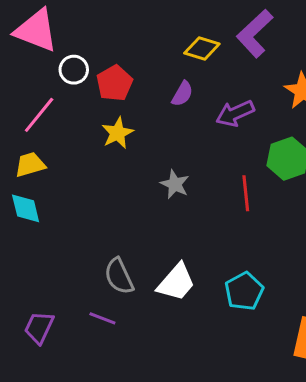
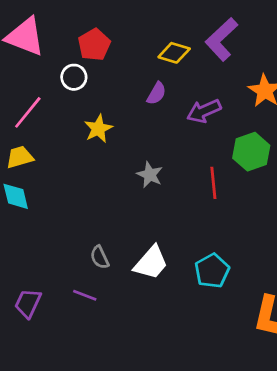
white circle: (74, 70) -> (74, 77), moved
red pentagon: (114, 83) -> (94, 45), moved
gray semicircle: (119, 276) -> (100, 257), size x0.7

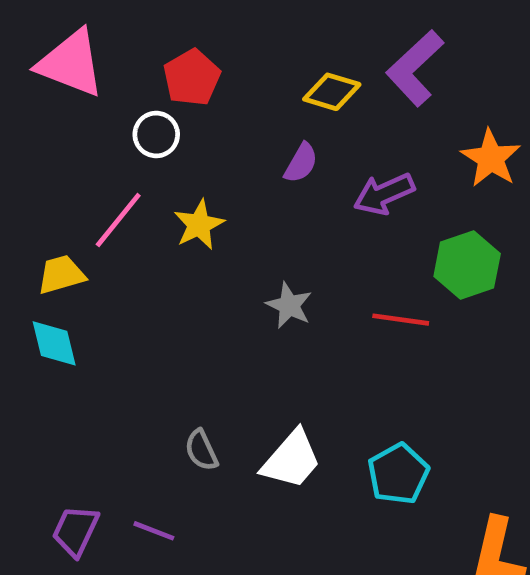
pink line: (28, 112) -> (118, 220), moved
red line: (213, 183) -> (401, 320), turned -76
purple line: (85, 295) -> (154, 531), moved

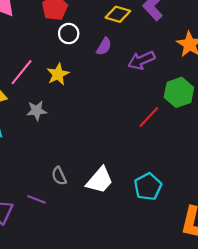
white circle: (156, 135) -> (69, 34), moved
gray star: (289, 305) -> (37, 111), moved, turned -30
red line: (401, 320) -> (149, 117), turned -55
purple line: (154, 531) -> (37, 199), moved

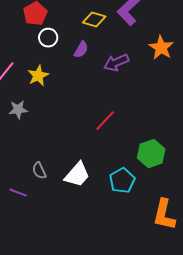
green hexagon: (179, 92) -> (151, 154), moved
red line: (149, 117) -> (105, 121), moved

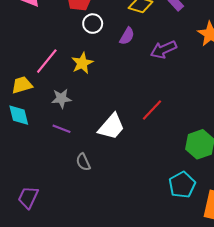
white trapezoid: (77, 175) -> (111, 127), moved
cyan pentagon: (122, 181) -> (182, 185), moved
purple line: (18, 193) -> (61, 129), moved

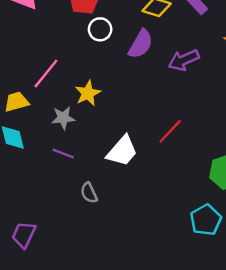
purple semicircle: (127, 36) -> (141, 44), size x1.4
yellow star: (82, 63) -> (88, 93), moved

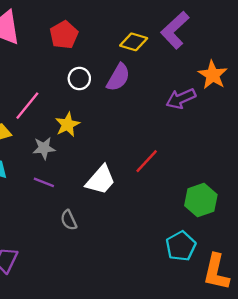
white circle: (100, 29) -> (79, 78), moved
purple arrow: (184, 60) -> (181, 99), moved

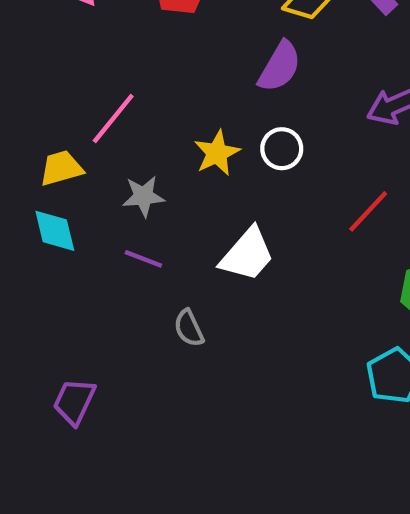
white circle: (79, 78) -> (282, 149), moved
yellow star: (68, 125) -> (217, 153), moved
red line: (147, 161) -> (368, 211), moved

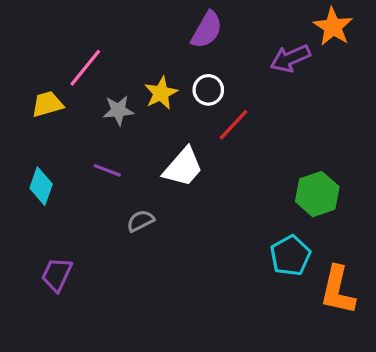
gray star: (143, 196) -> (118, 110), moved
red line: (368, 211) -> (234, 125), moved
cyan diamond: (55, 231) -> (41, 186), moved, turned 33
gray semicircle: (189, 328) -> (140, 221), turned 88

